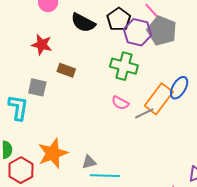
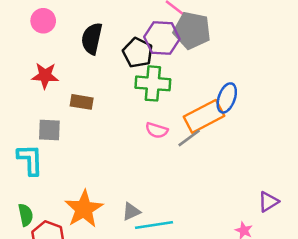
black pentagon: (119, 19) -> (138, 53), moved
black semicircle: (83, 23) -> (92, 39), turned 85
orange rectangle: (159, 99) -> (204, 116), turned 36

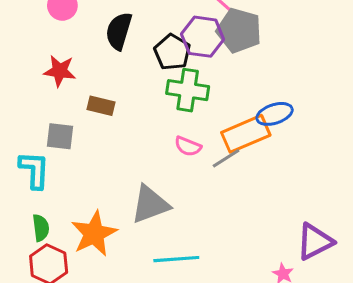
blue ellipse: (227, 98) -> (275, 114), turned 48
purple triangle: (268, 202) -> (315, 242), size x1.5
gray triangle: (131, 211) -> (150, 204), moved, size x1.8
green semicircle: (26, 215) -> (41, 228), moved

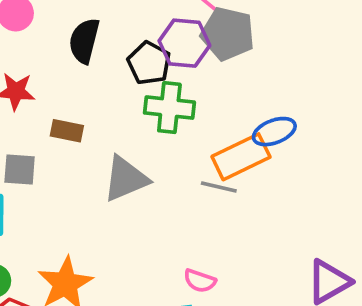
pink semicircle: (188, 146) -> (200, 281), moved
gray line: (226, 158) -> (219, 187), turned 48
gray triangle: (150, 204) -> (126, 179), moved

